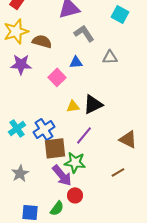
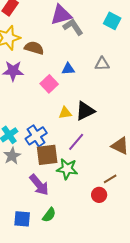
gray L-shape: (84, 33) -> (73, 27), moved
gray star: (20, 173) -> (12, 156), moved
purple arrow: (62, 175) -> (39, 185), moved
red circle: (75, 195) -> (99, 195), moved

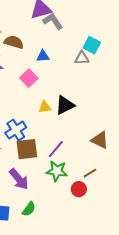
cyan square: (112, 21) -> (92, 45), moved
blue triangle: (68, 69) -> (43, 56), moved
purple line: (76, 142) -> (56, 149), moved
green star: (67, 169) -> (57, 171), moved

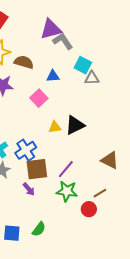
cyan square: (92, 45) -> (83, 65), moved
purple arrow: (19, 179) -> (29, 189), moved, size x0.6

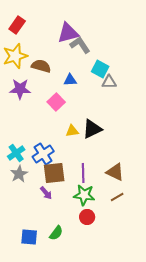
brown triangle: (110, 160) -> (115, 172), moved
purple line: (66, 169) -> (83, 173), turned -42
red circle: (89, 209) -> (87, 217), moved

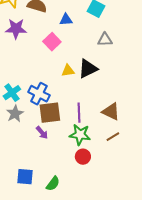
gray triangle: (109, 82) -> (105, 40), moved
blue cross: (43, 154) -> (39, 94), turned -30
green semicircle: (56, 233) -> (53, 184), moved

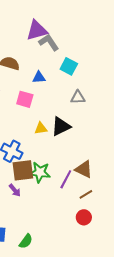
pink square: (52, 42) -> (25, 99), turned -30
purple line: (79, 113) -> (66, 179), moved, turned 30
green star: (80, 135) -> (40, 172), moved
red circle: (83, 157) -> (84, 217), moved

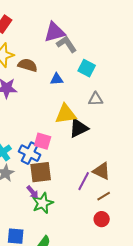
pink square: (25, 99) -> (43, 141), moved
yellow triangle: (41, 128) -> (66, 114), moved, size x1.6
green star: (40, 172) -> (43, 203), moved, turned -30

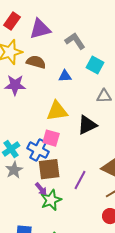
purple triangle: (55, 32) -> (40, 29), moved
yellow triangle: (66, 114) -> (57, 111), moved
purple line: (84, 181) -> (80, 180), moved

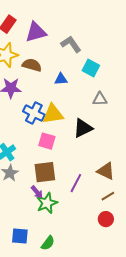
blue cross: (38, 150) -> (34, 113), moved

